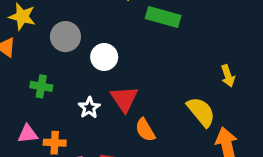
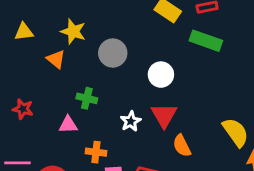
white circle: (104, 57) -> (161, 75), moved
pink triangle: (28, 134) -> (68, 125), moved

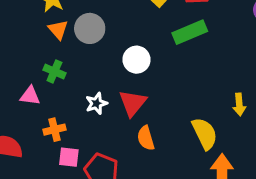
green rectangle: (206, 41) -> (190, 32), turned -52
orange triangle: (56, 59) -> (58, 30), moved
orange cross: (96, 152) -> (54, 130), turned -30

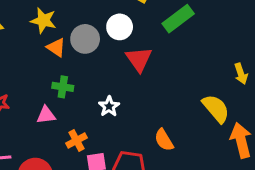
white circle: (137, 60) -> (120, 27), moved
red triangle: (133, 103) -> (139, 59), moved
orange semicircle: (146, 138) -> (164, 140), moved

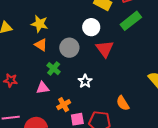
gray circle: (85, 39) -> (69, 48), moved
orange triangle: (56, 47) -> (41, 45), moved
green cross: (63, 87) -> (54, 69), turned 32

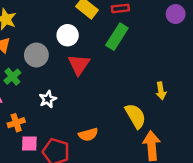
green rectangle: (131, 21) -> (117, 37), turned -30
orange semicircle: (123, 103) -> (88, 135), turned -84

